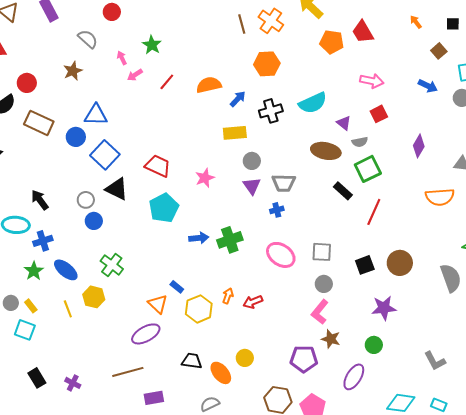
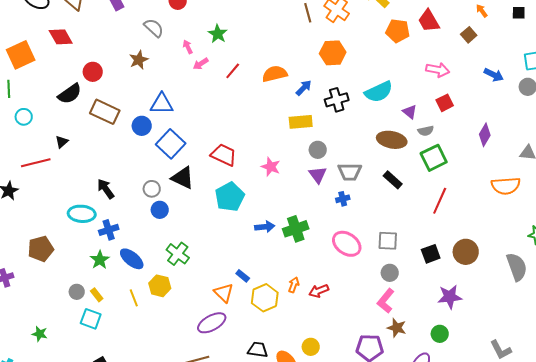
brown square: (439, 51) -> (469, 35), moved
pink star: (205, 178) -> (271, 167), turned -30
black rectangle: (343, 191) -> (393, 180), moved

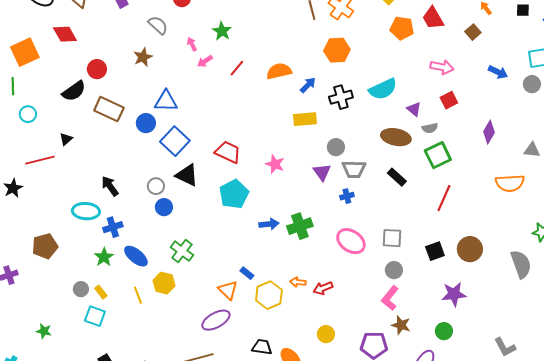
gray circle: (318, 150) -> (336, 147), moved
orange arrow: (294, 285) -> (298, 282), turned -105
yellow circle: (311, 347) -> (326, 334), moved

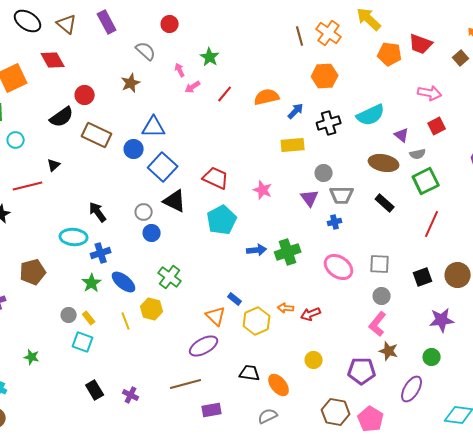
red trapezoid: (433, 18) -> (421, 44), turned -40

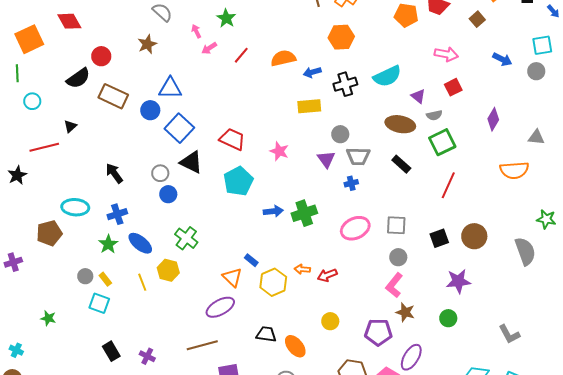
blue arrow: (296, 111) -> (312, 72), turned -150
cyan ellipse: (74, 237) -> (75, 207), moved
pink ellipse: (339, 267) -> (355, 228), turned -60
purple ellipse: (412, 389) -> (411, 357), moved

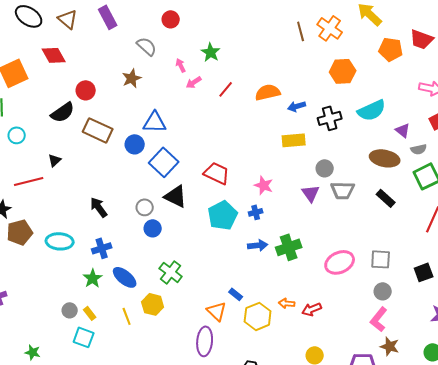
orange hexagon: (341, 37) -> (343, 71), moved
blue cross: (351, 183) -> (256, 212), moved
brown pentagon: (49, 233) -> (20, 232), moved
purple ellipse: (220, 307) -> (205, 341), turned -56

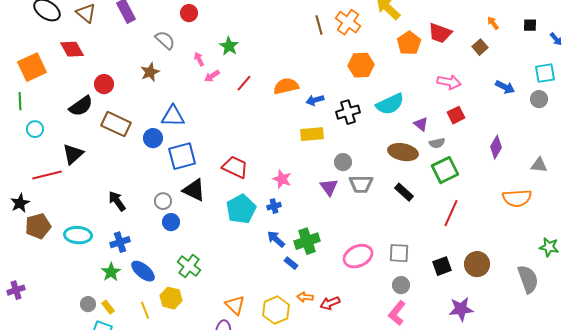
orange pentagon: (391, 49) -> (409, 43), turned 30
black triangle: (55, 160) -> (73, 154), size x1.6
blue square: (164, 162) -> (182, 156), turned 32
blue arrow: (258, 245) -> (276, 239), turned -132
blue rectangle: (236, 294) -> (291, 263), moved

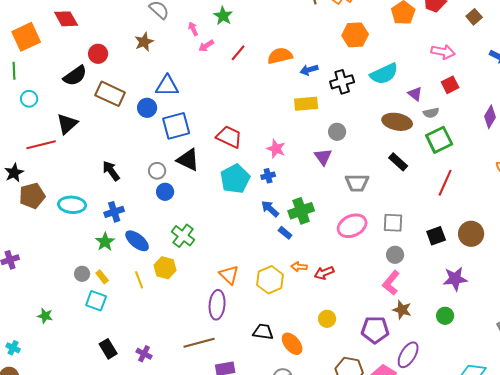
gray trapezoid: (361, 184) -> (357, 183), moved

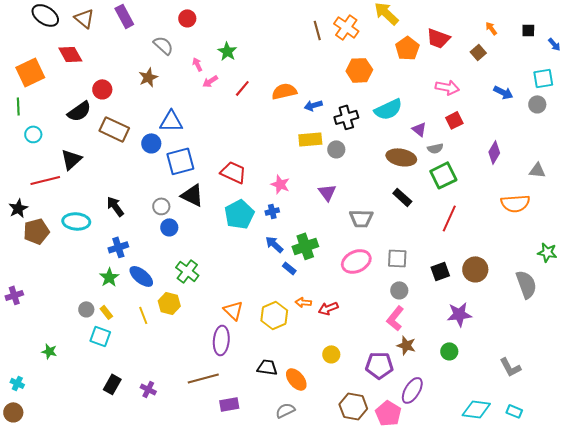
gray circle: (337, 132) -> (336, 149), moved
cyan ellipse: (72, 205) -> (76, 221), moved
black rectangle: (108, 349) -> (112, 384), turned 60

